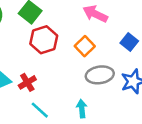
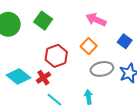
red hexagon: (44, 40) -> (56, 56), moved

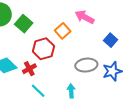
green square: (43, 21) -> (24, 24), moved
orange square: (89, 46) -> (63, 31), moved

